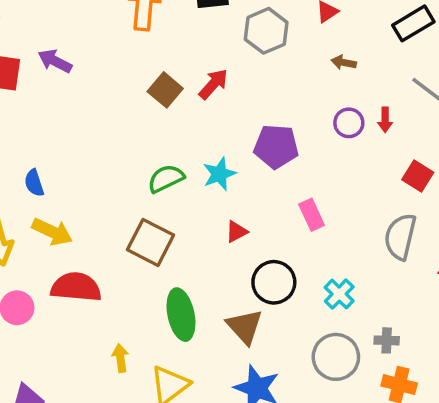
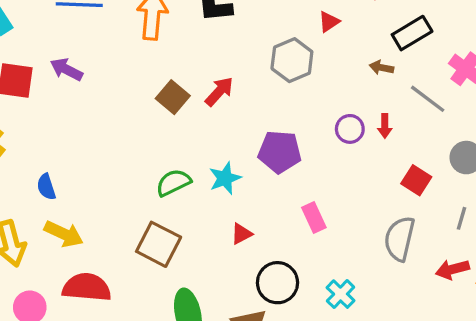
gray hexagon: (266, 31) -> (292, 60), moved
brown arrow: (344, 62) -> (381, 68), moved

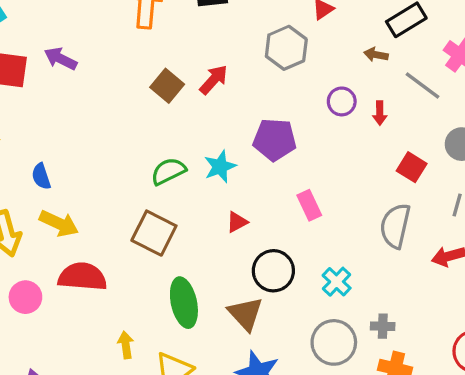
purple circle: (350, 129) -> (342, 101), moved

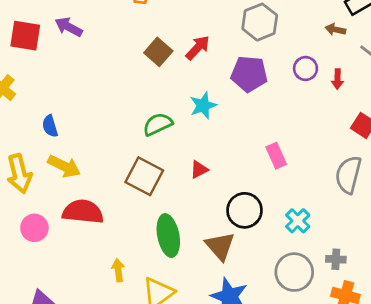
purple pentagon: (275, 140) -> (249, 74), moved
cyan star: (220, 166) -> (203, 105), moved
red triangle: (237, 222) -> (199, 170), moved

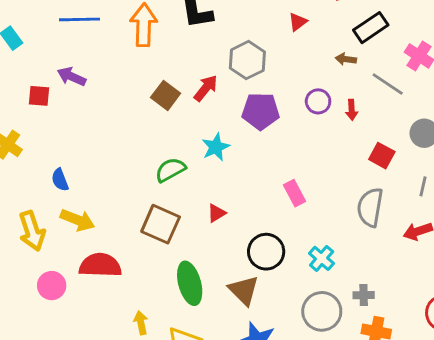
gray hexagon: (260, 22) -> (247, 60), moved
red square: (25, 36) -> (39, 96), moved, size x0.7

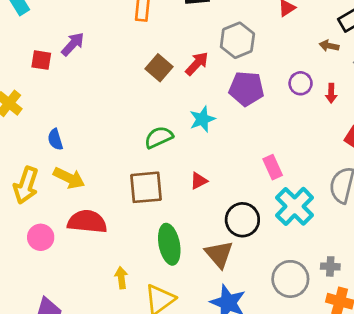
purple arrow: (72, 77) -> (73, 44), turned 105
brown square: (161, 224) -> (146, 187), turned -33
yellow arrow: (32, 231) -> (26, 185), turned 33
cyan cross: (322, 258) -> (295, 206), moved, size x1.6

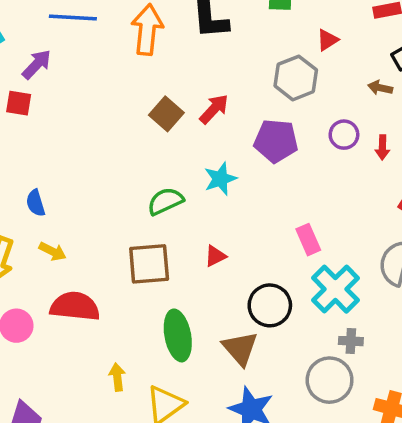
gray hexagon: (237, 40) -> (296, 78), moved
purple arrow: (73, 44) -> (37, 64), moved
yellow arrow: (69, 178) -> (52, 251), size x0.7
gray cross: (330, 266) -> (351, 341), moved

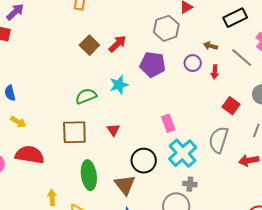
brown arrow: (380, 88) -> (210, 46), moved
red triangle: (215, 256) -> (113, 130), turned -40

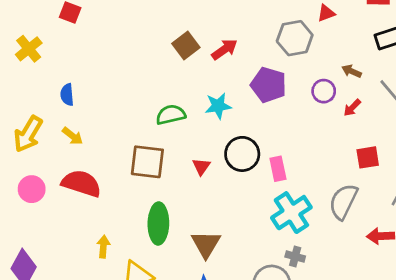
red arrow: (215, 72) -> (352, 108), turned 32
red square: (231, 106) -> (368, 157), turned 36
black circle: (144, 161) -> (242, 154), moved

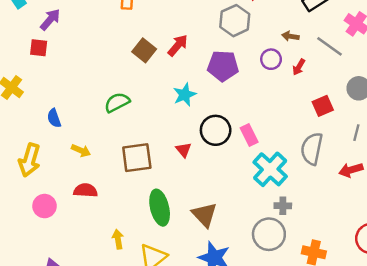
green semicircle: (171, 115) -> (117, 102), moved
yellow arrow: (73, 136) -> (81, 151), moved
red semicircle: (81, 183) -> (85, 190), size x0.7

